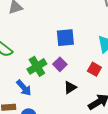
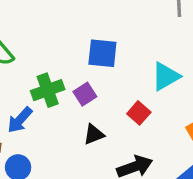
blue arrow: (24, 88) -> (20, 120), turned 72

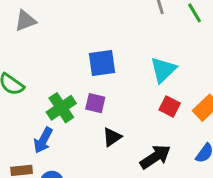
purple square: (85, 94) -> (95, 103), turned -30
red square: (139, 113) -> (170, 107), moved

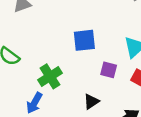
purple square: (95, 103) -> (109, 70), moved

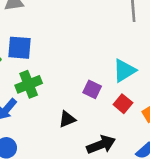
blue square: (84, 40) -> (20, 48), moved

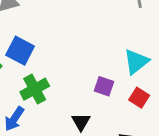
blue square: (20, 48) -> (20, 51), turned 30
black triangle: (67, 119) -> (81, 122), turned -30

